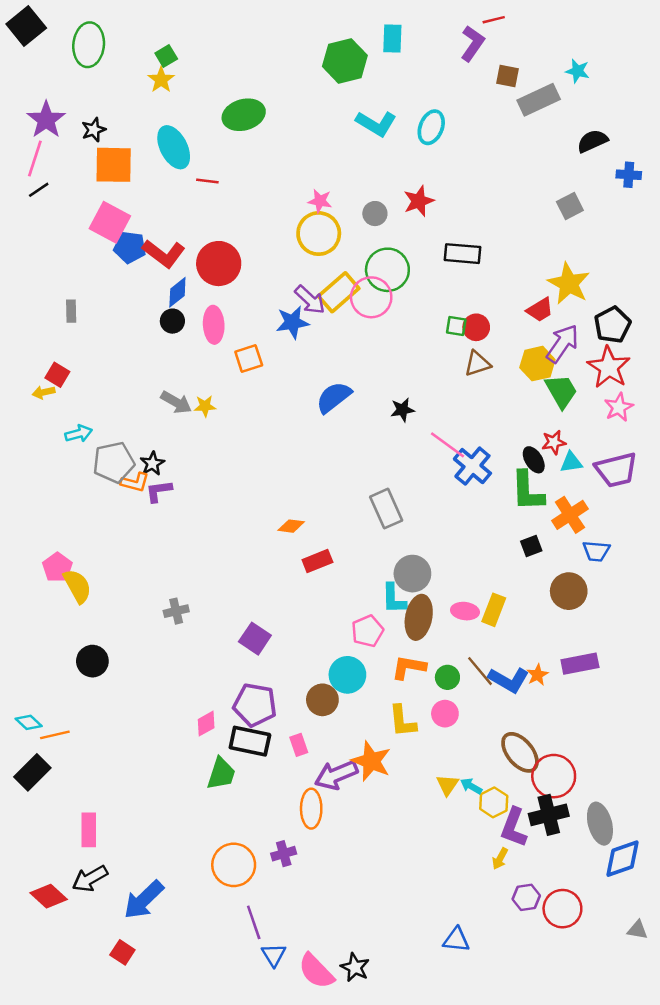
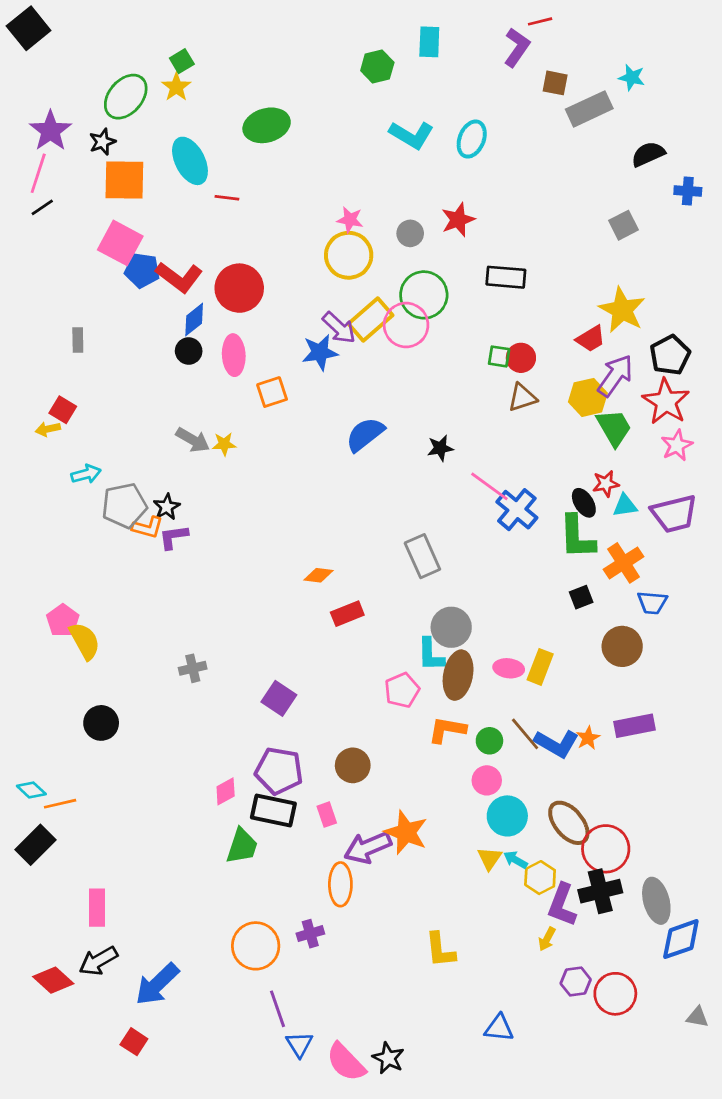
green ellipse: (89, 45) -> (126, 97), moved, turned 36
green hexagon: (345, 61) -> (377, 67), size x0.7
cyan circle: (347, 675) -> (507, 816), moved
yellow L-shape: (402, 721) -> (440, 950), moved

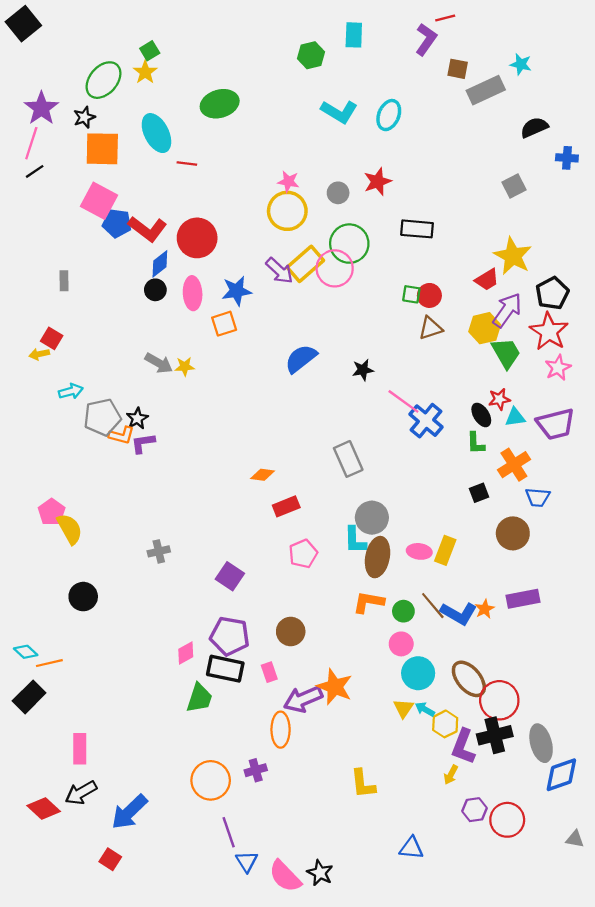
blue star: (320, 352) -> (237, 291), moved
green L-shape: (577, 537) -> (476, 443), size x0.6
pink pentagon: (402, 690) -> (303, 554), moved

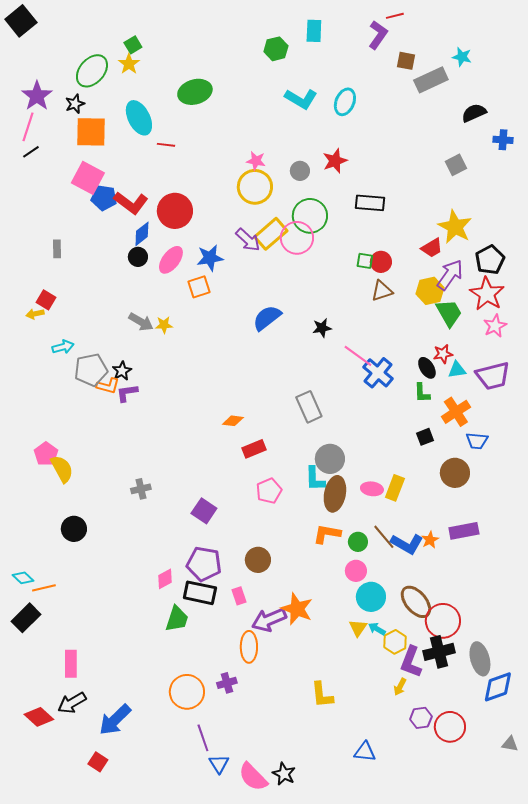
pink ellipse: (193, 293) -> (171, 260), turned 40

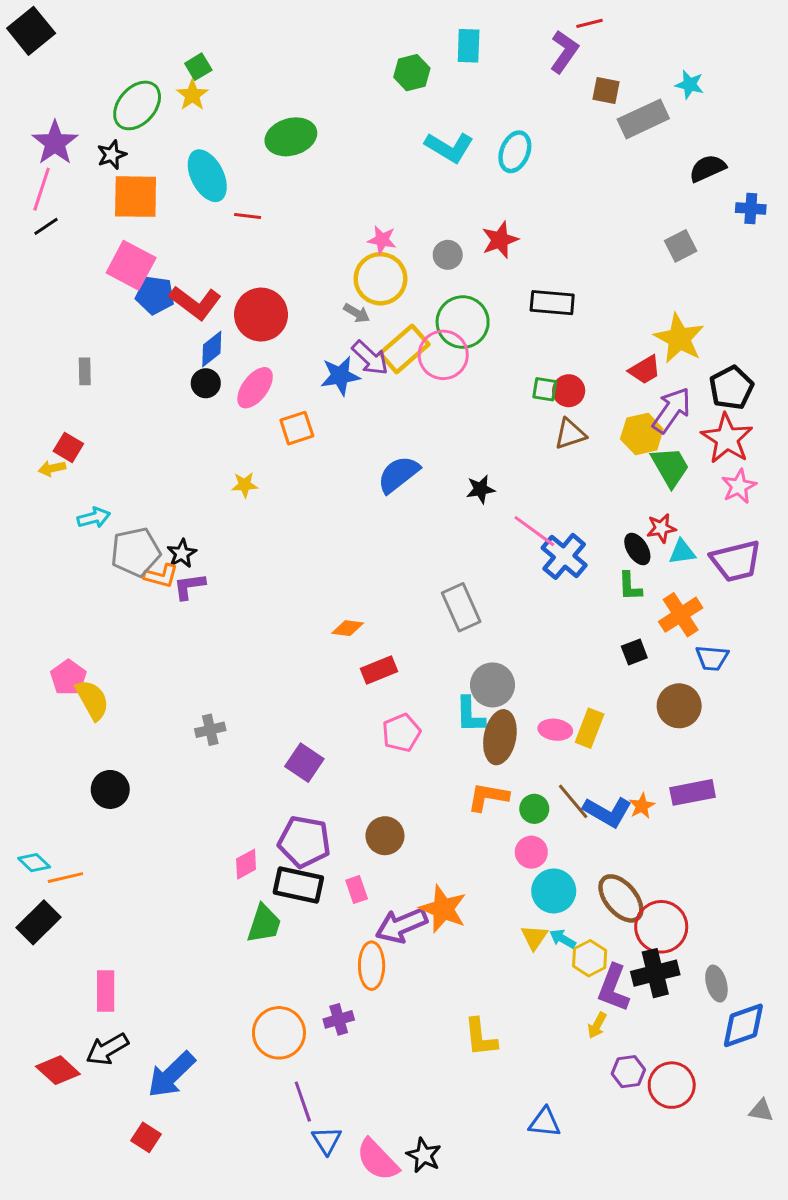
blue star: (210, 258) -> (340, 376), moved
gray arrow: (141, 322) -> (357, 313), moved, size x0.7
gray ellipse: (480, 659) -> (716, 984), size x0.7

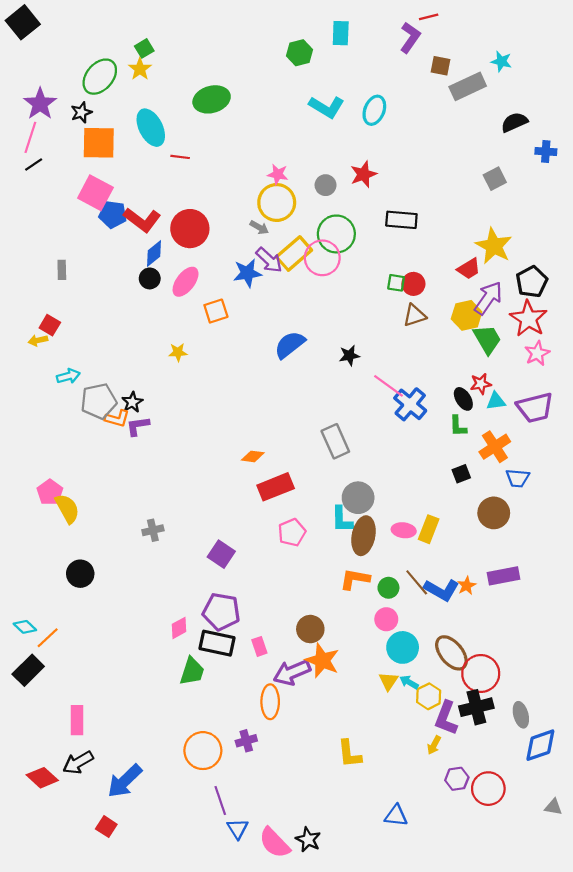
red rectangle: (379, 670) -> (276, 487), size x1.4
brown circle: (385, 836) -> (310, 629), moved
orange line: (65, 878) -> (48, 638), turned -30

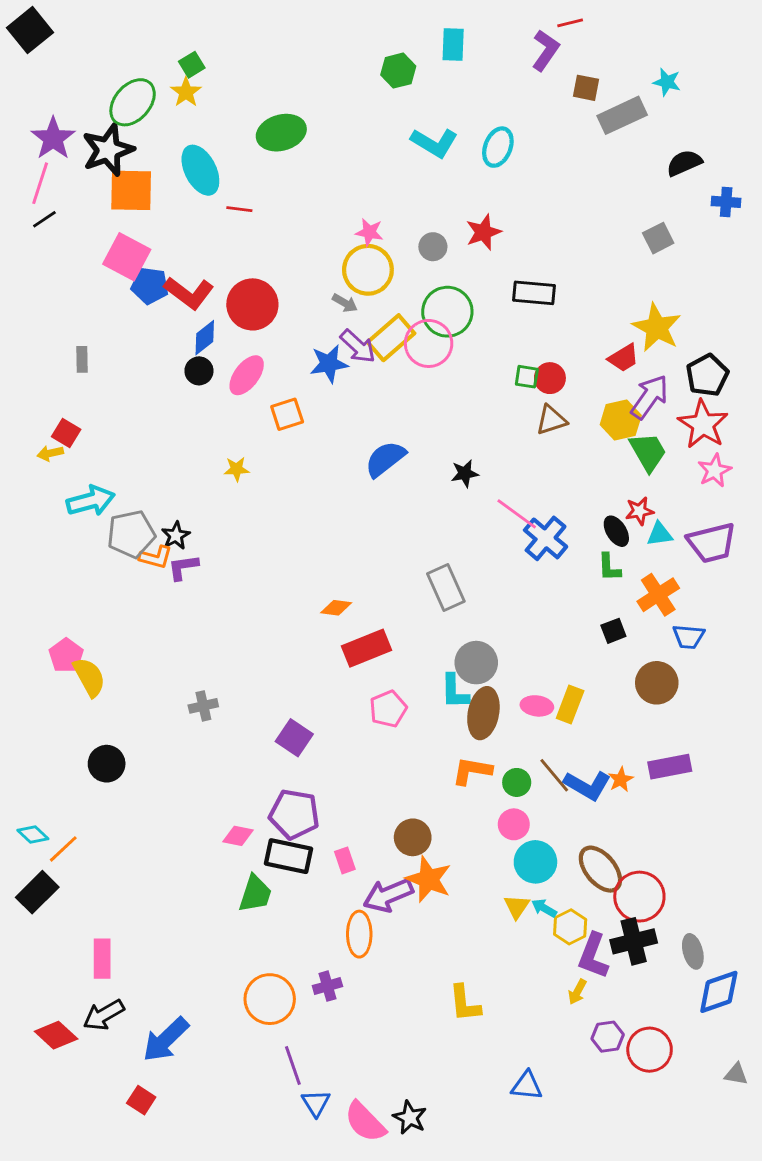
black star: (81, 112) -> (108, 150), size x1.8
cyan arrow: (68, 376) -> (91, 501), size x1.5
pink diamond: (179, 628) -> (238, 836), turned 40

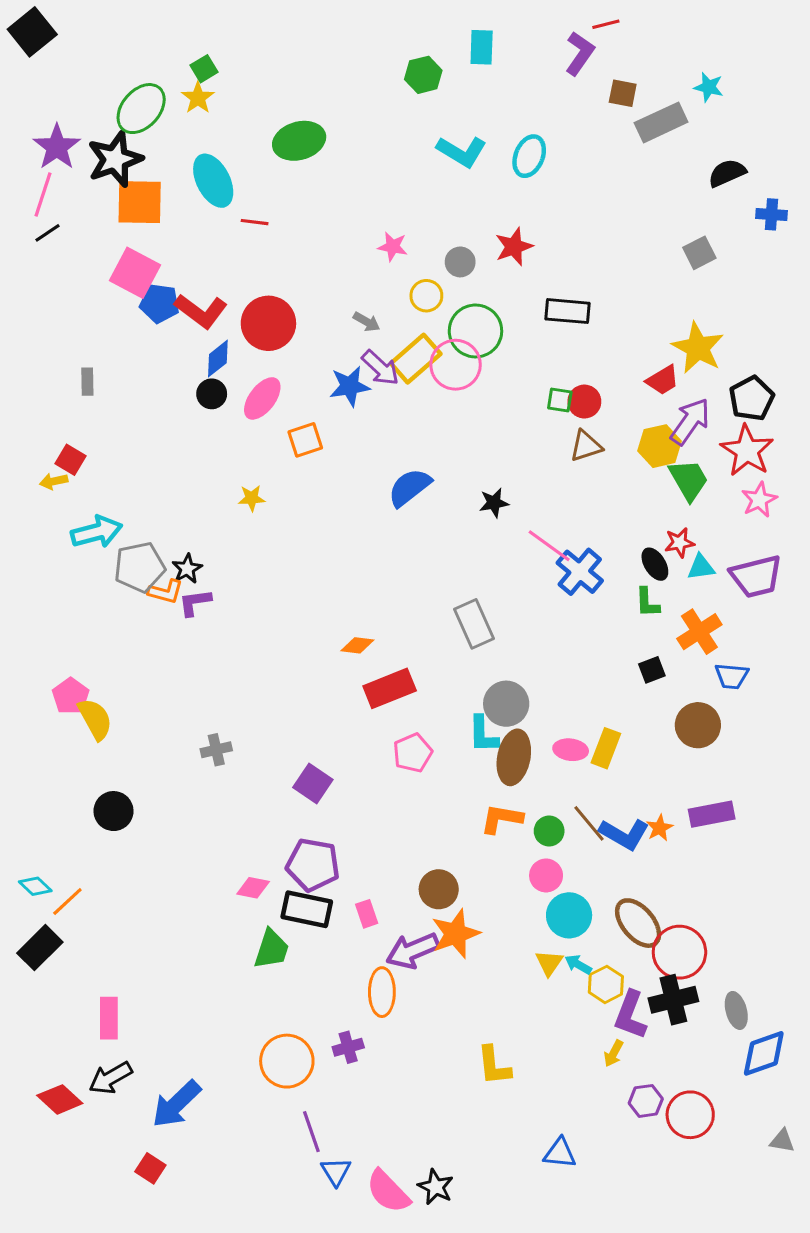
yellow circle: (368, 270) -> (426, 296), moved, size x0.6
orange star: (429, 879) -> (456, 934), turned 30

